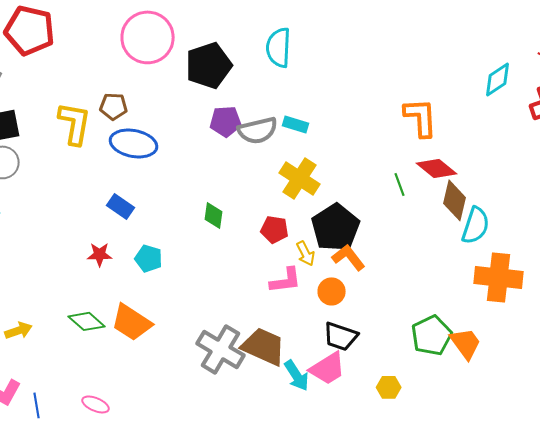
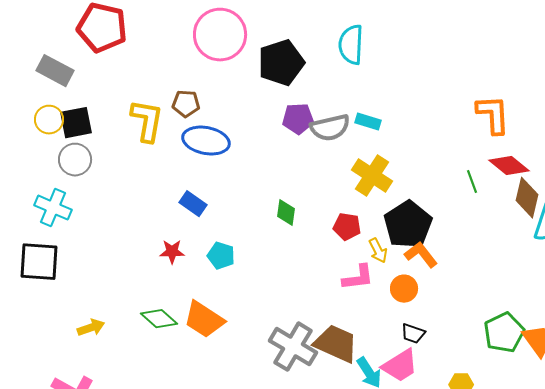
black trapezoid: (340, 336) -> (413, 334), size x0.7

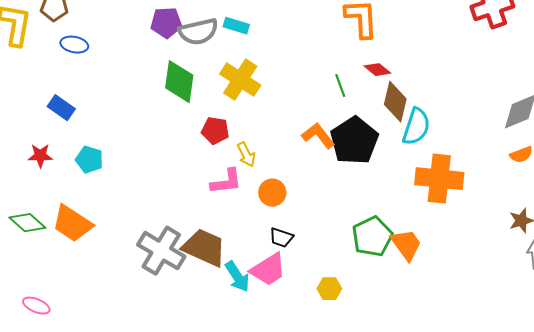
blue ellipse: (206, 141) -> (74, 45), size x0.6
red diamond: (509, 166) -> (377, 70), size x0.7
green diamond: (286, 213) -> (179, 82), moved, size x1.6
black pentagon: (408, 225) -> (354, 141), moved
orange L-shape: (421, 255) -> (318, 136), moved

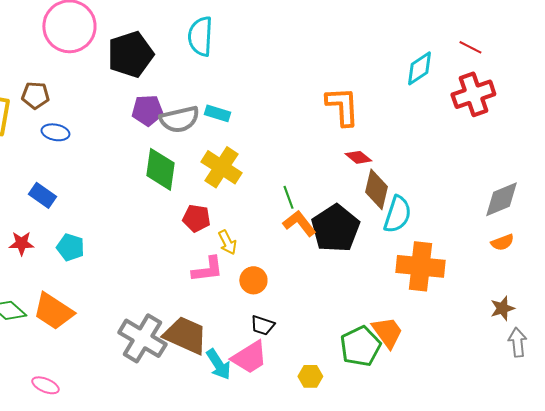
green line: (340, 86) -> (288, 197), moved
green pentagon: (372, 237) -> (360, 346), moved
pink ellipse: (36, 306) -> (45, 385), moved

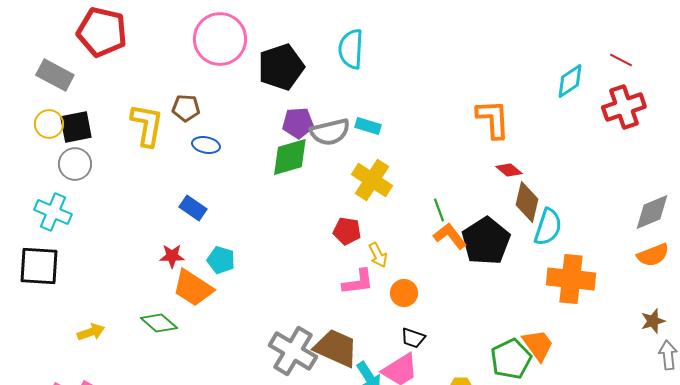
green diamond: (160, 169) -> (290, 157), moved, turned 66
orange semicircle: (502, 242) -> (653, 255), size x1.4
orange trapezoid: (53, 311) -> (193, 288), moved

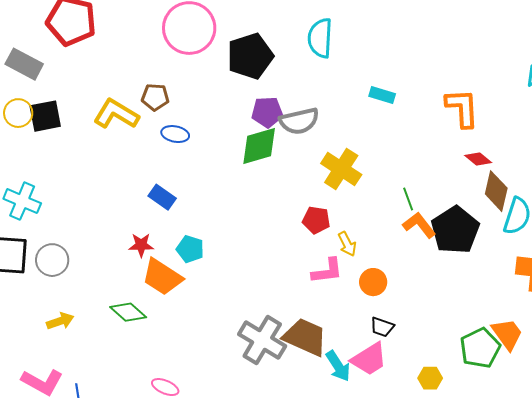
yellow L-shape: (147, 125) -> (116, 114), turned -69
cyan rectangle: (368, 126) -> (382, 95), moved
gray circle: (75, 164) -> (52, 260), moved

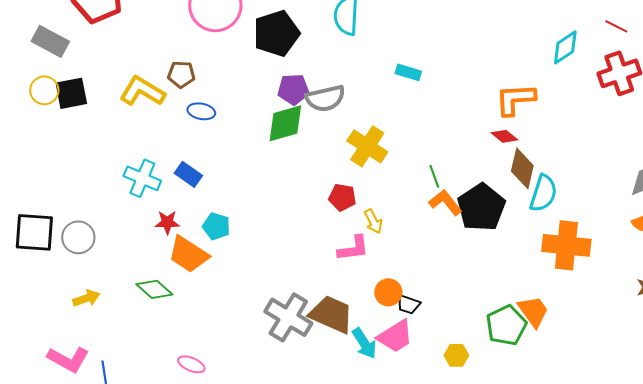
orange L-shape: (462, 108) -> (515, 99), moved, turned -90
cyan cross: (22, 201) -> (142, 178), moved
orange circle: (373, 282) -> (388, 292), moved

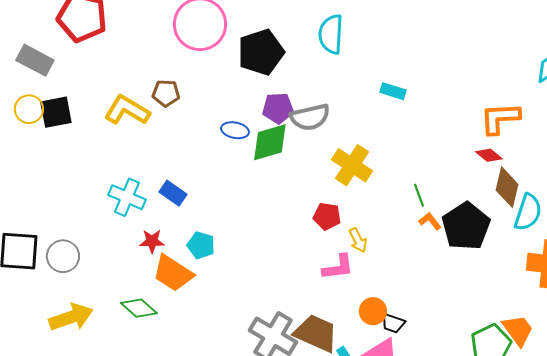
blue ellipse: (201, 111) -> (235, 130), moved
orange L-shape: (445, 202) -> (430, 221), size x0.7
yellow arrow: (86, 298) -> (71, 317), size x1.6

